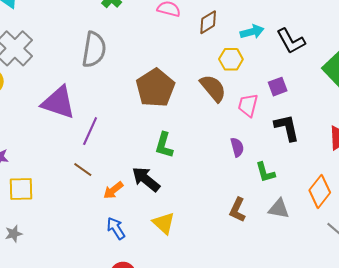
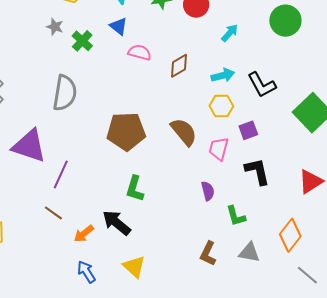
yellow hexagon: (231, 59) -> (221, 106), moved
brown pentagon: (155, 88) -> (126, 131), turned 30

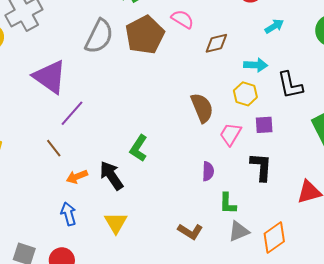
brown pentagon: (126, 131) -> (145, 35), moved, turned 30
gray triangle: (249, 252) -> (239, 231), moved, turned -50
brown L-shape: (208, 254) -> (190, 231), turned -100

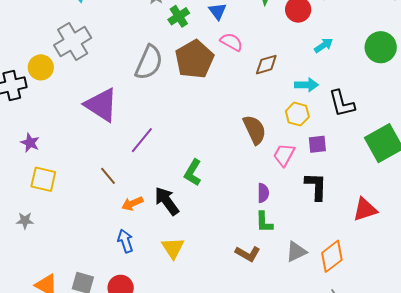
purple line: (72, 113) -> (142, 140), moved
green L-shape: (228, 203) -> (264, 222), moved

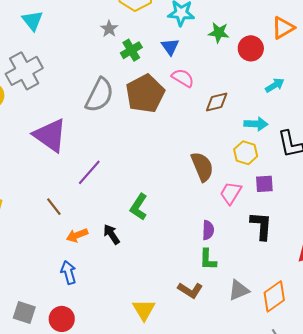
black arrow: (167, 201) -> (111, 234), size x0.7
yellow triangle: (173, 248) -> (144, 310), moved

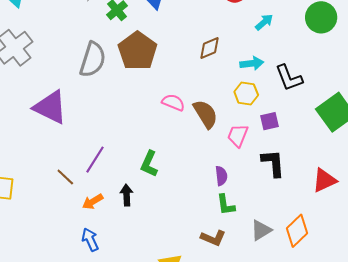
pink semicircle: (183, 78) -> (173, 102), moved
purple line: (89, 172) -> (95, 160), moved
black arrow: (111, 234) -> (127, 195), turned 40

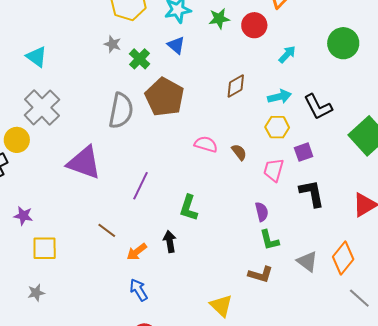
brown semicircle: (205, 114) -> (239, 152), size x0.6
purple line: (95, 160) -> (140, 186), moved
gray triangle: (261, 230) -> (307, 261), turned -45

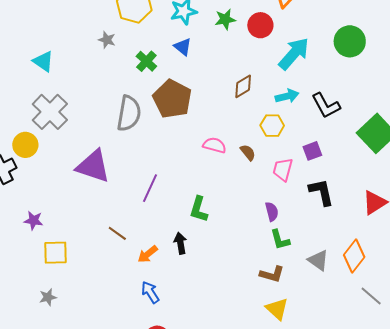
gray star: (113, 44) -> (107, 40), moved
cyan arrow: (287, 54) -> (294, 54), size x1.8
yellow hexagon: (277, 127) -> (272, 126), moved
yellow triangle: (221, 306) -> (277, 309), moved

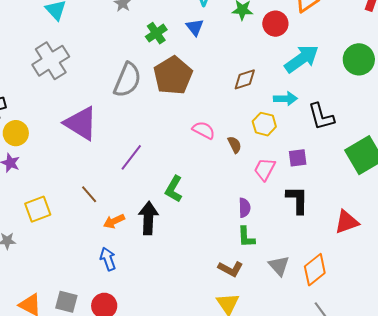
yellow circle: (25, 145) -> (16, 133), moved
black arrow: (180, 243) -> (148, 218), size x1.5
yellow square: (55, 253) -> (38, 209), moved, turned -32

